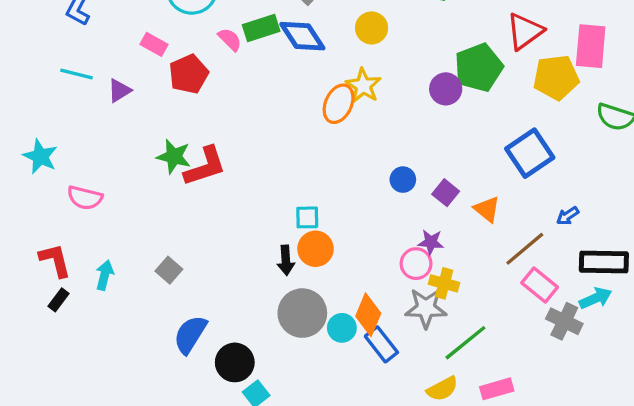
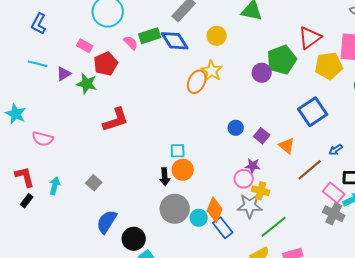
green star: (174, 156) -> (87, 84), moved
pink rectangle: (540, 285) -> (334, 193), moved

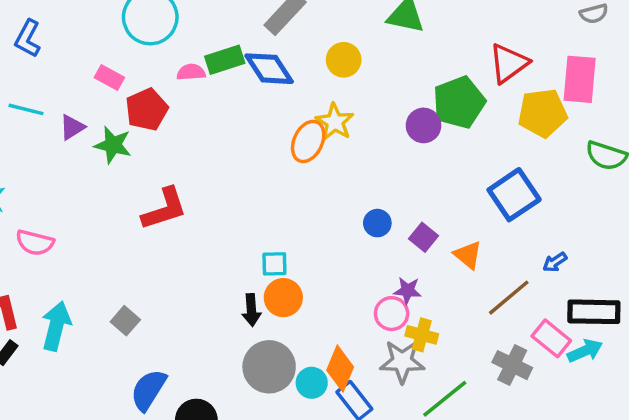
pink semicircle: (131, 43) -> (191, 72), turned -49
cyan arrow: (55, 186) -> (56, 326), size x1.5
gray cross: (334, 214) -> (512, 365), moved

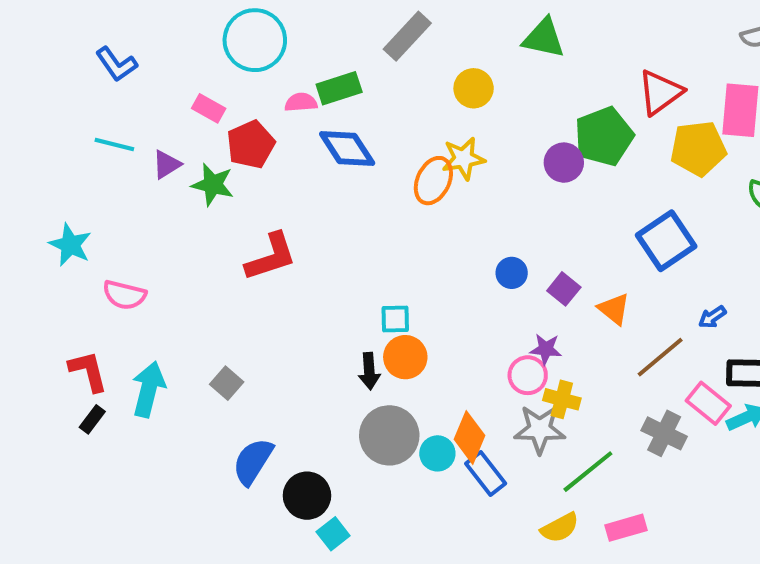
blue L-shape: (28, 38) -> (116, 64), turned -63
blue diamond: (269, 69) -> (347, 148), moved
yellow star: (335, 122) -> (463, 159), turned 30

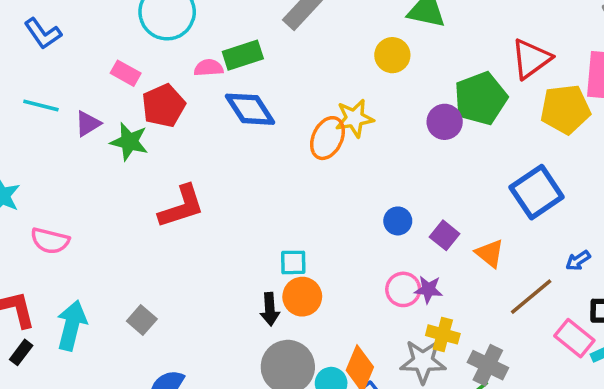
yellow circle: (474, 88) -> (392, 55), moved
pink circle: (528, 375) -> (403, 289), moved
gray cross: (664, 433) -> (488, 365), moved

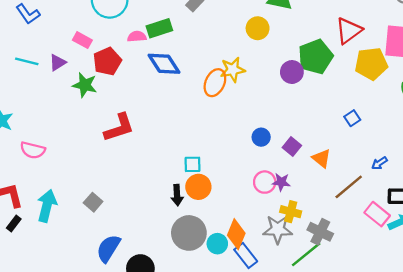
purple triangle: (88, 124) -> (58, 63), moved
blue square: (537, 192) -> (352, 118), size x0.5

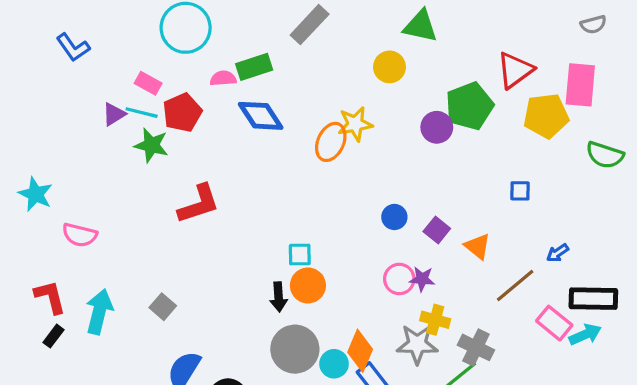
cyan line: (27, 61) -> (142, 113), moved
blue square: (352, 118) -> (520, 191), turned 35

